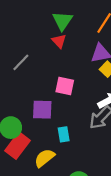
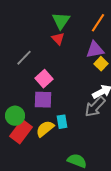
pink square: (65, 86) -> (44, 79), moved, turned 36
yellow semicircle: (44, 158) -> (45, 129), moved

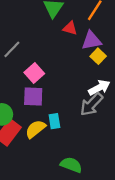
red triangle: (58, 39) -> (70, 28), moved, turned -32

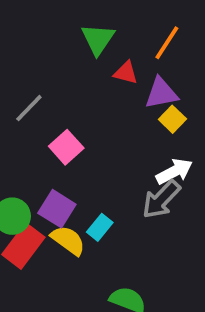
purple square: (33, 96) -> (57, 209), moved, turned 30
cyan rectangle: (54, 121) -> (100, 227), turned 48
yellow semicircle: (35, 129) -> (68, 240), turned 75

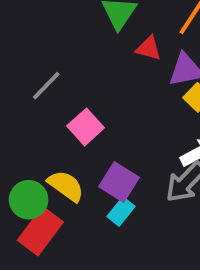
purple square: (57, 209) -> (119, 182), moved
yellow semicircle: (68, 240) -> (66, 186), moved

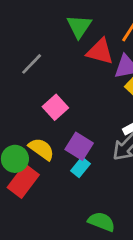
red triangle: (149, 48) -> (100, 51), size x1.5
gray line: (46, 86) -> (32, 64), moved

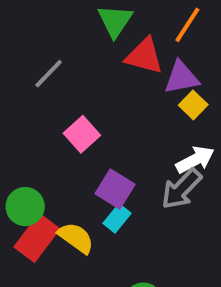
yellow semicircle: (41, 149) -> (76, 238), moved

